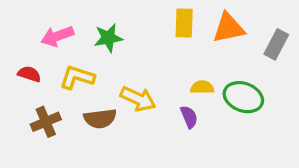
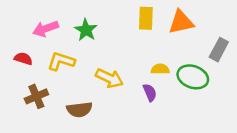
green star: (108, 38) -> (86, 30), turned -30
gray rectangle: (276, 44) -> (219, 50), moved
brown semicircle: (100, 119) -> (79, 109), moved

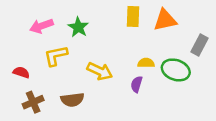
red semicircle: (23, 59) -> (21, 72), moved
yellow L-shape: (61, 61) -> (56, 56), turned -30
purple semicircle: (150, 93) -> (137, 84), turned -140
brown cross: (36, 96) -> (33, 102), moved

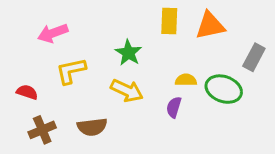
green star: (78, 27) -> (128, 53), moved

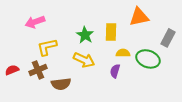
yellow rectangle: (169, 21) -> (111, 32), moved
red semicircle: (27, 92) -> (12, 70), moved, turned -40
brown cross: (42, 130) -> (38, 70), moved

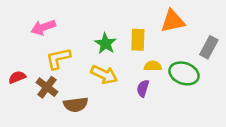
red semicircle: (12, 70) -> (17, 77), moved
brown cross: (38, 70) -> (47, 87), turned -30

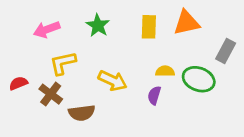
yellow rectangle: (138, 40) -> (149, 27), moved
green star: (106, 44) -> (98, 25), moved

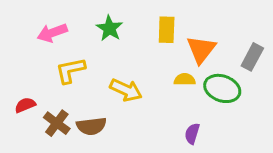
orange triangle: (187, 23) -> (201, 49), moved, turned -40
red semicircle: (18, 83) -> (25, 105), moved
brown cross: (51, 94) -> (57, 123), moved
purple semicircle: (154, 95) -> (192, 134), moved

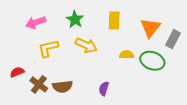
orange triangle: (201, 49) -> (150, 28), moved
yellow arrow: (126, 90) -> (86, 45), moved
purple semicircle: (192, 134) -> (104, 89), moved

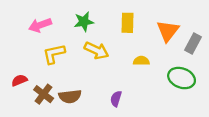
green star: (75, 19) -> (84, 22), turned 30
green ellipse: (152, 61) -> (182, 78), moved

